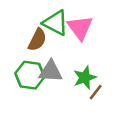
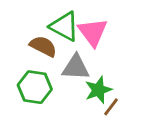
brown semicircle: (37, 40) -> (43, 46), turned -90
gray triangle: (51, 71) -> (76, 67), moved

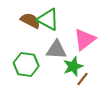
pink triangle: (93, 32) -> (85, 39), moved, turned 30
brown semicircle: (43, 46) -> (30, 21), moved

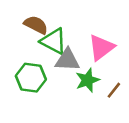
green triangle: (48, 20) -> (54, 41), moved
brown line: (82, 79) -> (114, 90), moved

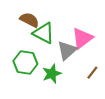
gray triangle: (67, 60) -> (67, 50), moved, turned -45
green star: (87, 80) -> (52, 74), moved

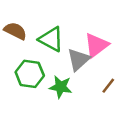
brown semicircle: (29, 20) -> (15, 31), moved
green star: (52, 74) -> (61, 87), turned 30

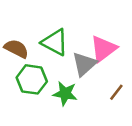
brown semicircle: (15, 31) -> (16, 49), moved

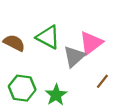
green hexagon: (32, 79) -> (22, 88), moved
green star: (65, 94) -> (56, 95), moved, turned 30

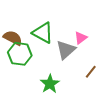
pink triangle: (91, 43) -> (81, 38), size x0.6
green hexagon: (22, 88) -> (20, 54), moved

